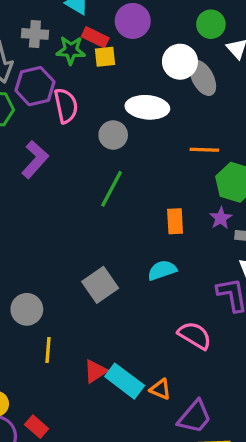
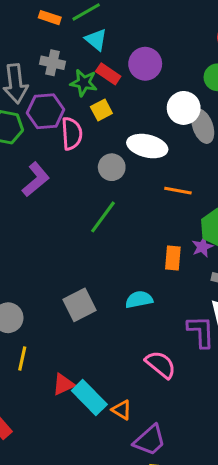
yellow square: (105, 57) -> (101, 110), moved, turned -30
orange line: (204, 150) -> (178, 191), moved
purple star: (221, 218) -> (202, 247), moved
orange rectangle: (175, 221) -> (173, 258), moved

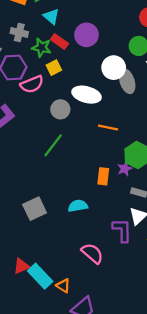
pink semicircle: (72, 134) -> (32, 84), turned 70

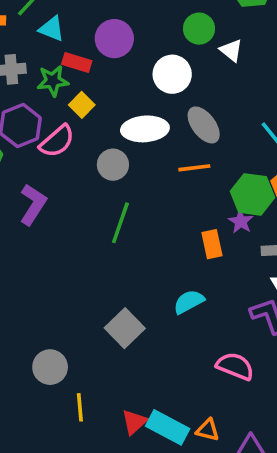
gray ellipse: (127, 81) -> (204, 125), moved

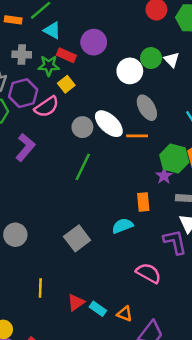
green circle: (199, 29) -> (151, 58), moved
white ellipse: (145, 129) -> (109, 124), moved, turned 40
orange rectangle: (212, 244) -> (143, 202), moved
gray circle: (50, 367) -> (15, 235), moved
cyan rectangle: (168, 427) -> (98, 309), size x0.6

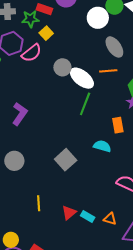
white ellipse: (109, 124) -> (82, 78), moved
purple L-shape: (25, 147) -> (20, 114), moved
green line: (83, 167) -> (85, 104), moved
cyan semicircle: (122, 226) -> (102, 146), turned 42

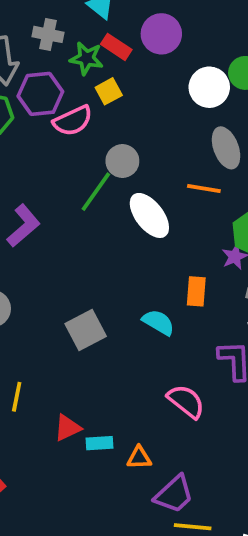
white ellipse: (82, 78) -> (149, 215), moved
green line: (85, 104) -> (96, 192), moved
cyan rectangle: (88, 216) -> (99, 443), turned -48
orange triangle: (110, 219) -> (139, 458), turned -32

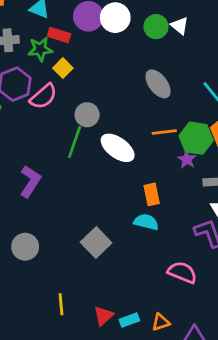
white circle: (209, 87) -> (115, 18), moved
orange line: (204, 188) -> (164, 132), moved
orange rectangle: (196, 291) -> (152, 194), moved

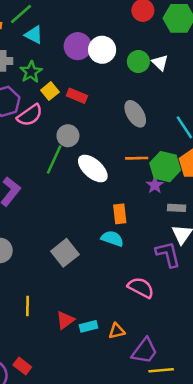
red rectangle: (59, 35) -> (77, 96), moved
green star: (40, 49) -> (31, 72), turned -30

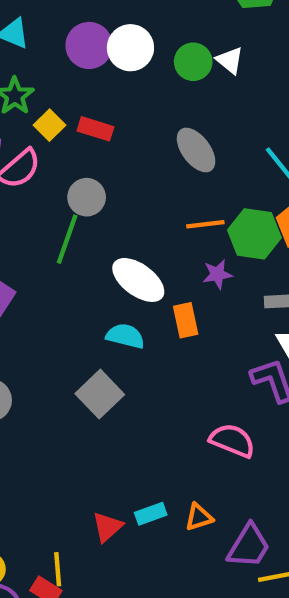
white ellipse: (93, 169) -> (138, 280), moved
purple star: (155, 185) -> (217, 274), moved, turned 30
cyan semicircle: (112, 238) -> (125, 336), moved
yellow line: (27, 306) -> (58, 569), moved
red triangle: (65, 320) -> (107, 527), moved

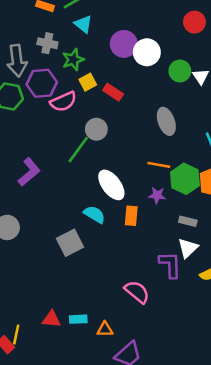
red triangle: (107, 527) -> (51, 319), turned 30

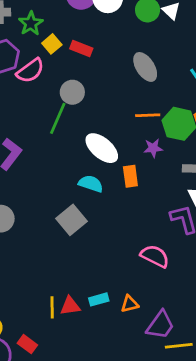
yellow line: (16, 335) -> (52, 307), moved

